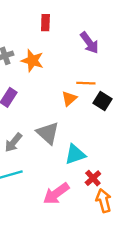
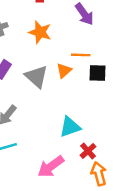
orange star: (32, 61) -> (40, 32), moved
black square: (102, 101) -> (98, 73), turned -30
gray triangle: (48, 133) -> (36, 77), moved

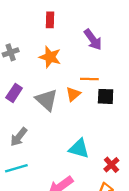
cyan triangle: (70, 127) -> (79, 149), turned 35
red cross: (88, 151) -> (111, 165), moved

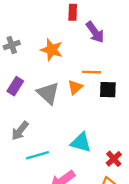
red rectangle: (50, 20) -> (73, 12), moved
cyan line: (16, 168) -> (38, 155), moved

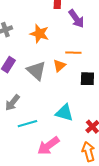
black square: (108, 90) -> (87, 79), moved

